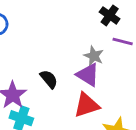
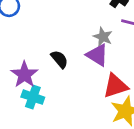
red triangle: (86, 105) -> (115, 86), moved

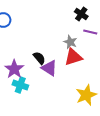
purple triangle: (97, 55) -> (49, 68), moved
red triangle: (115, 86) -> (73, 57), moved

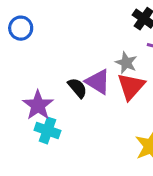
red triangle: (73, 57) -> (131, 86), turned -30
purple triangle: (49, 68) -> (98, 82), moved

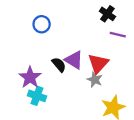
blue circle: (21, 28) -> (42, 24), moved
gray star: (126, 63) -> (95, 80), moved

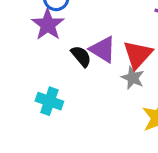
purple star: (30, 77) -> (48, 25), moved

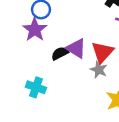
black semicircle: (81, 56) -> (60, 53), turned -78

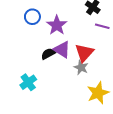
purple star: (35, 30) -> (57, 25), moved
cyan cross: (36, 87) -> (28, 82), turned 35

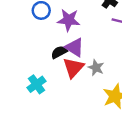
purple star: (57, 25) -> (69, 20), turned -30
red triangle: (84, 53) -> (73, 68), moved

